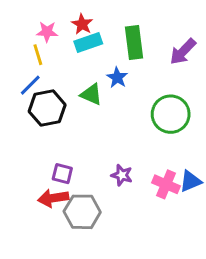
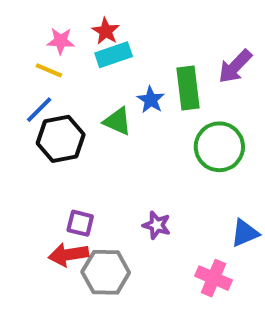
green rectangle: (134, 42) -> (188, 88), moved
yellow line: (38, 55) -> (49, 70), turned -50
pink cross: (166, 184) -> (213, 278), moved

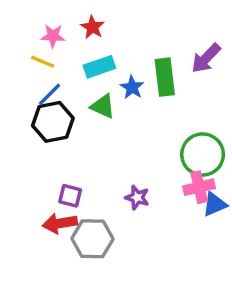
cyan rectangle: (114, 55) -> (99, 67), moved
blue line: (39, 110) -> (50, 94), moved
green circle: (219, 147) -> (203, 154), moved
pink cross: (213, 278) -> (199, 187), moved, turned -36

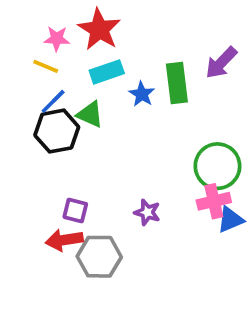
red star: (92, 27) -> (99, 29), size x1.6
green triangle: (103, 106) -> (90, 114), moved

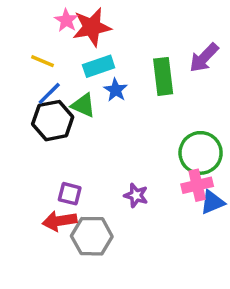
red star: (99, 29) -> (92, 27), turned 30
pink star: (57, 39) -> (66, 20), moved, turned 30
blue star: (142, 94) -> (116, 90), moved

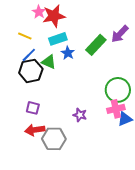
green rectangle: (163, 76) -> (96, 45), turned 50
purple square: (70, 194) -> (33, 108), moved

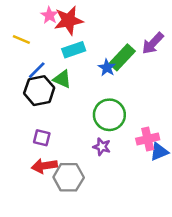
yellow line: (25, 36) -> (21, 40), moved
blue star: (68, 53) -> (107, 68), moved
green circle: (118, 90) -> (109, 115), moved

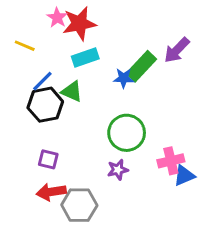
blue star: (107, 68) -> (124, 78), turned -30
purple star: (102, 147) -> (118, 170), turned -30

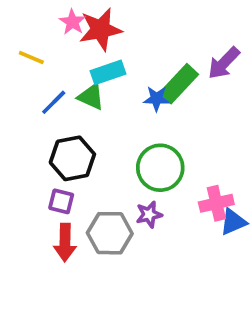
green triangle: (72, 91) -> (91, 97), moved
black hexagon: (45, 105) -> (72, 158), moved
red arrow: (51, 192) -> (65, 242), turned -80
gray hexagon: (79, 205) -> (110, 233), moved

